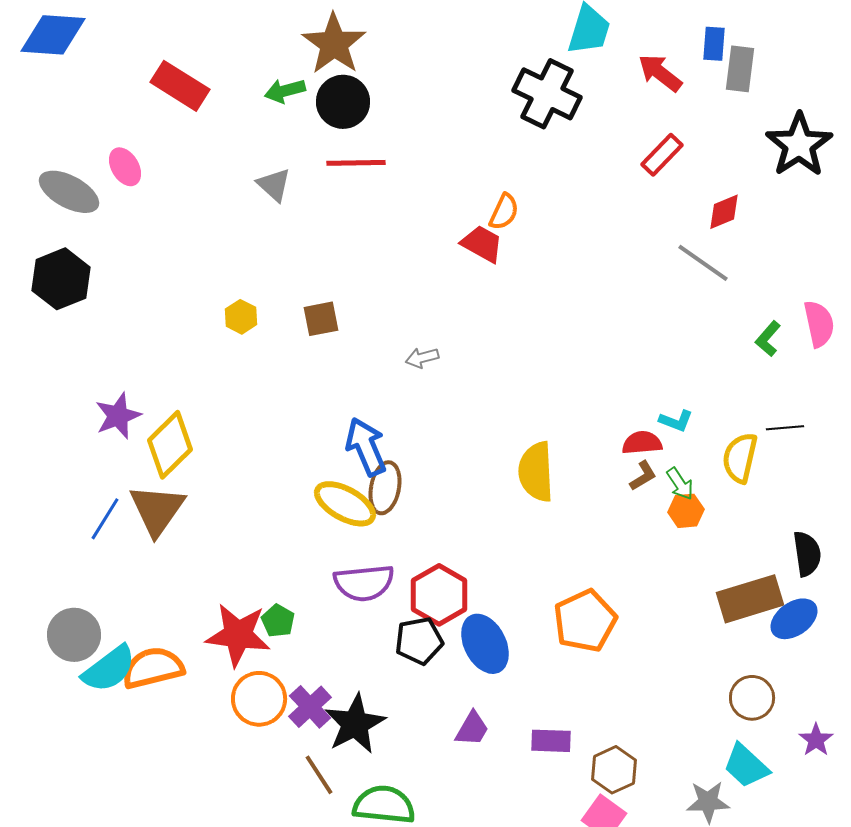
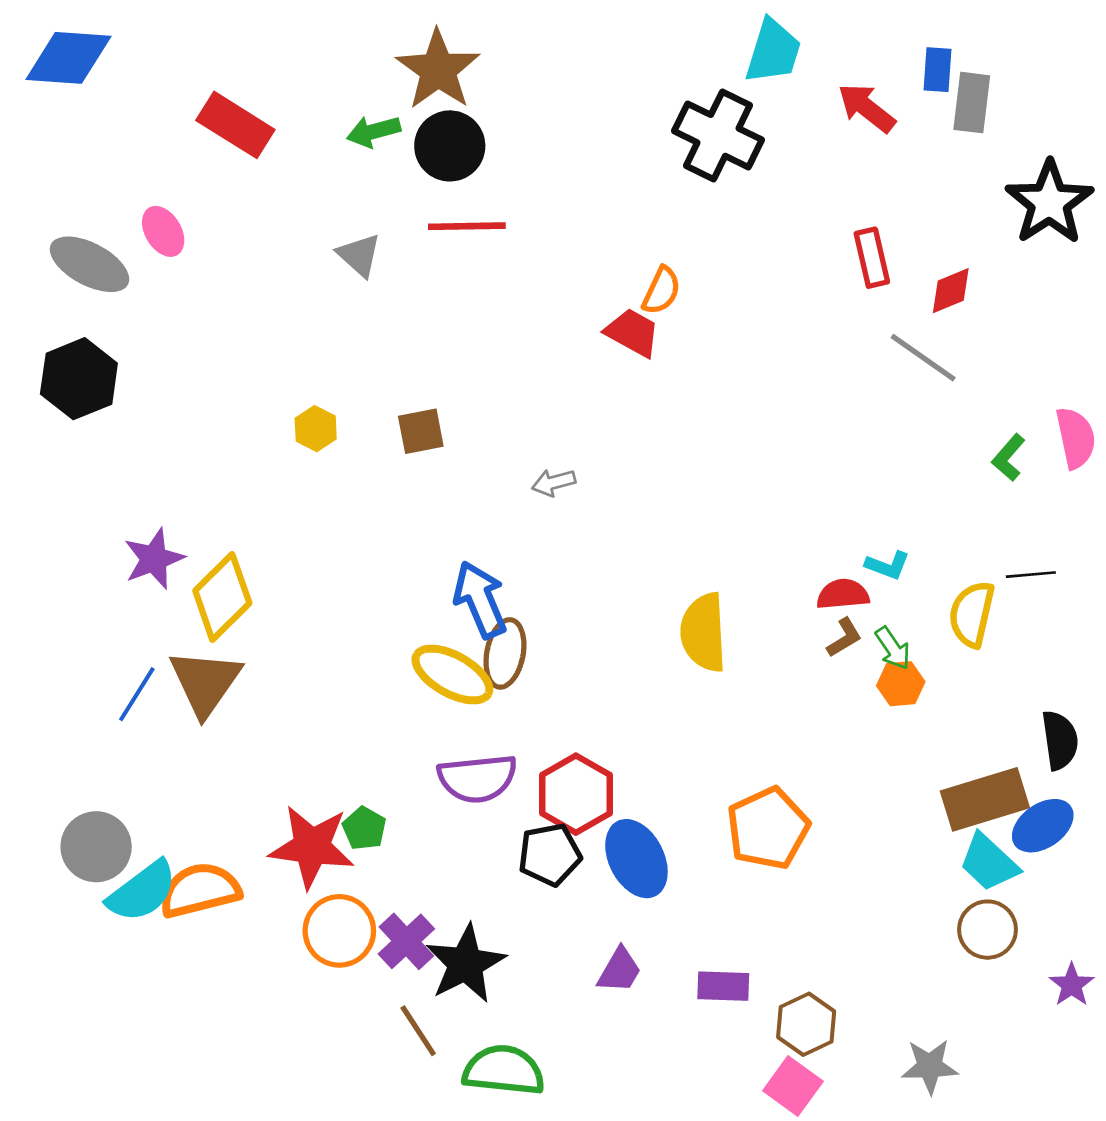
red rectangle: (662, 155) -> (872, 258), moved, turned -57
cyan trapezoid: (746, 766) -> (989, 863), moved

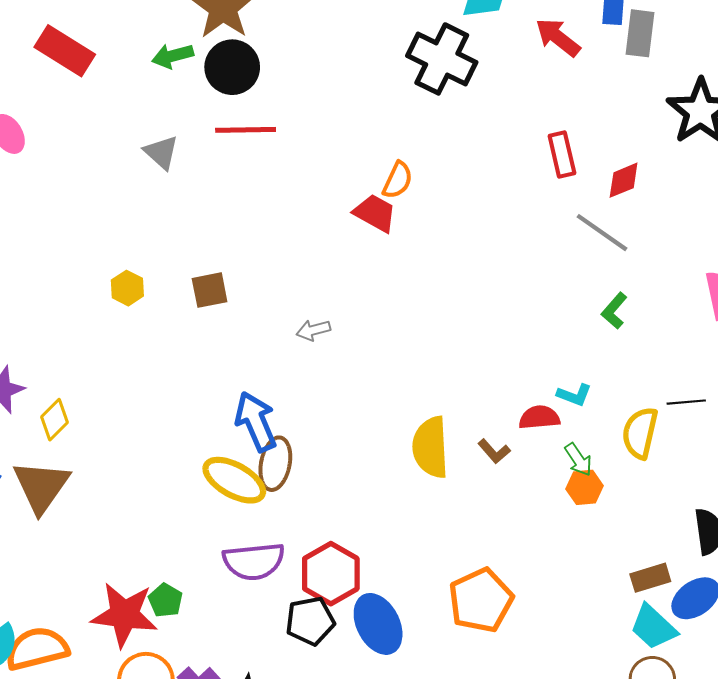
green L-shape: (1009, 458) -> (614, 311), moved
yellow diamond: (222, 597) -> (54, 420), size x0.6
brown L-shape: (844, 638) -> (494, 451), moved, turned 80
brown rectangle: (985, 799) -> (650, 578), size x0.6

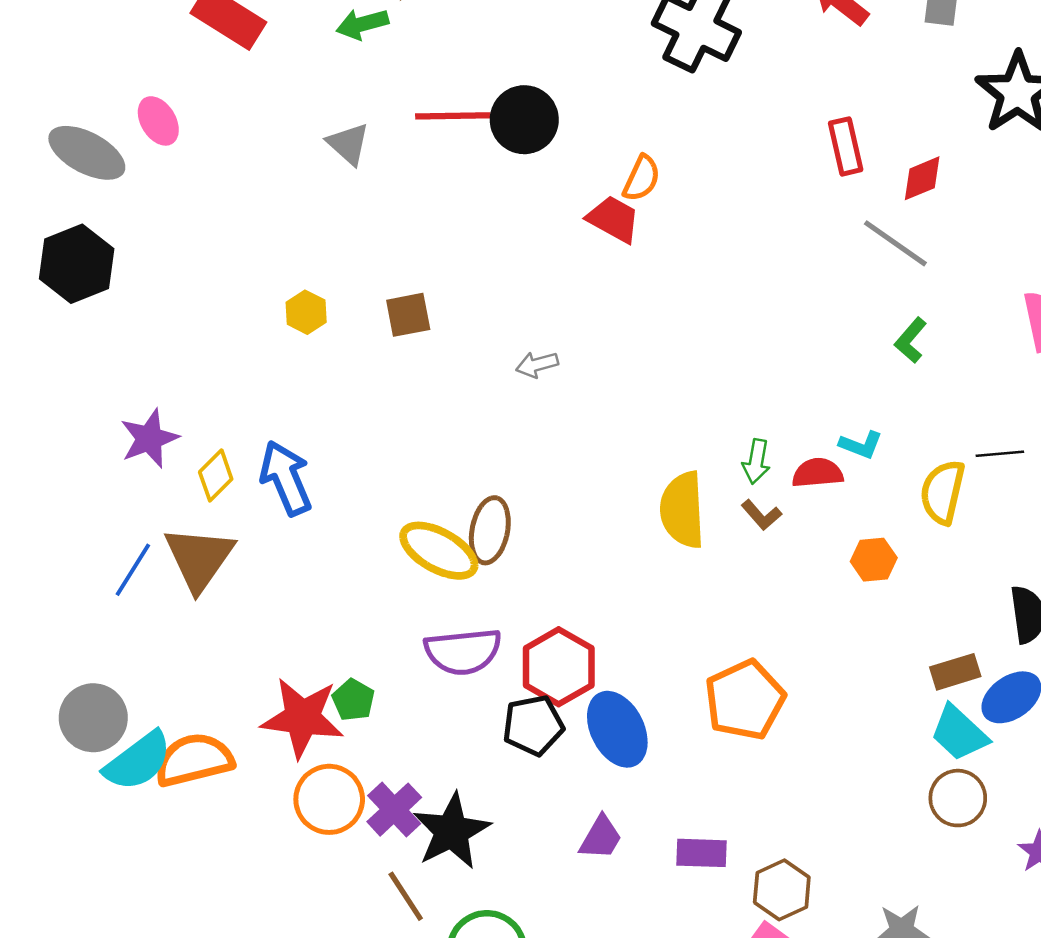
black circle: (232, 67) -> (524, 120), moved
blue arrow: (256, 422) -> (286, 478), moved
green arrow: (578, 460) -> (756, 461), moved, turned 44

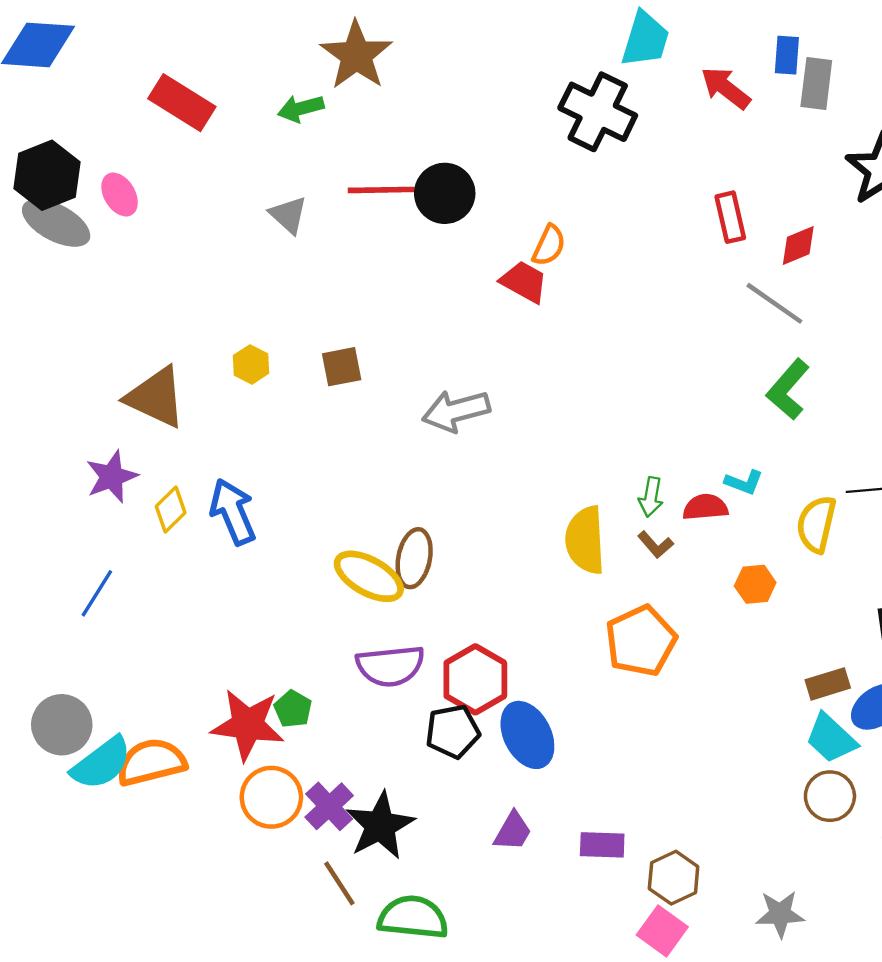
black hexagon: (77, 264) -> (47, 175), moved
green L-shape: (911, 340) -> (788, 389), size x1.5
gray arrow: (537, 365) -> (456, 411), size x1.8
brown triangle: (199, 558) -> (156, 397), moved, turned -40
orange pentagon: (745, 700) -> (641, 641), moved

